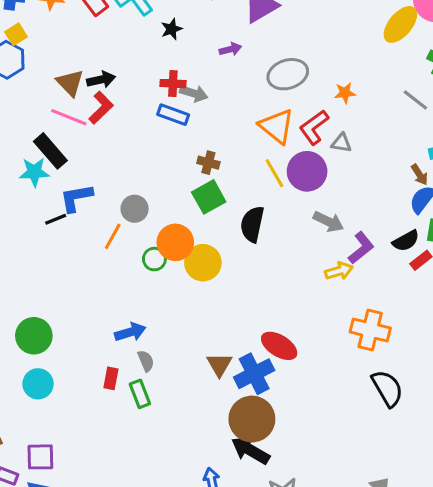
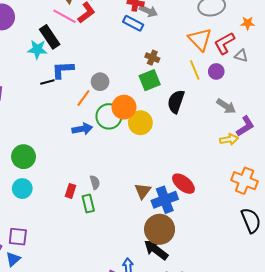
purple circle: (307, 171) -> (216, 71), size x0.6
green circle: (154, 259) -> (109, 116), size x1.6
blue arrow: (130, 332) -> (82, 129), moved

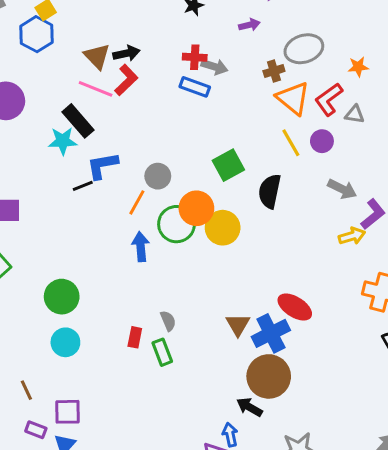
brown cross: (152, 58) -> (274, 71), moved, turned -32
blue arrow: (82, 129) -> (141, 247), turned -78
black arrow: (156, 250) -> (249, 407), moved, size x0.7

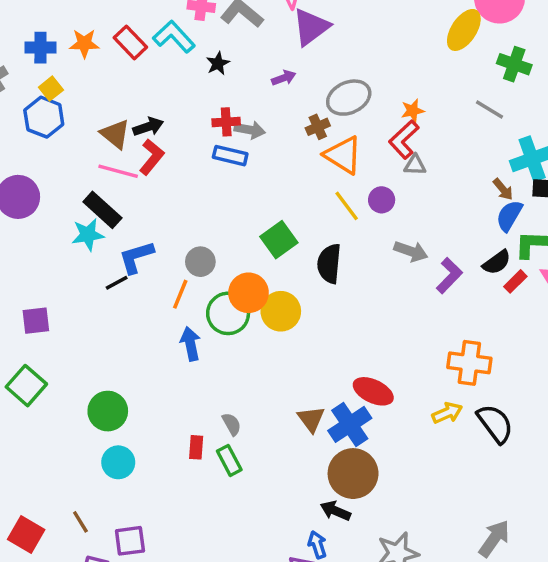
red L-shape: (329, 99) -> (404, 140), moved
yellow arrow: (352, 236) -> (447, 413), moved

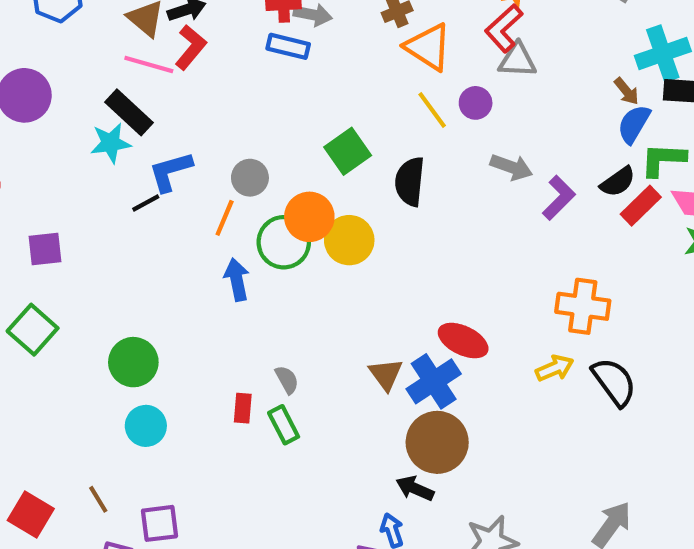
gray triangle: (415, 165) -> (517, 60), size x1.4
red rectangle: (515, 281) -> (641, 206), size x1.4

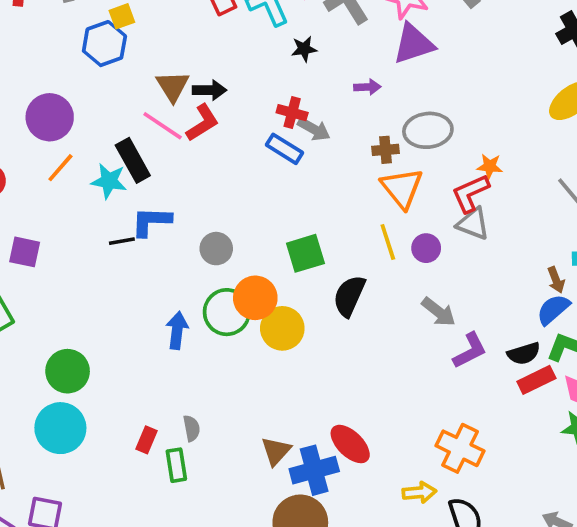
orange line: (225, 218) -> (60, 168), moved
cyan circle: (146, 426) -> (60, 428), size x1.4

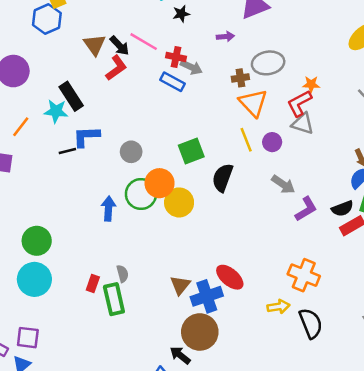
black arrow: (209, 90) -> (119, 46), turned 50
pink line: (163, 126) -> (144, 42), moved
orange line: (60, 168) -> (21, 127), moved
green rectangle: (176, 465) -> (114, 299), size x1.4

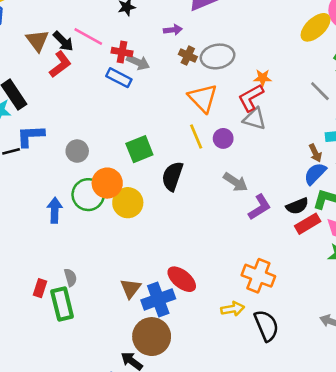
brown cross: (240, 78) -> (188, 56), moved, turned 35

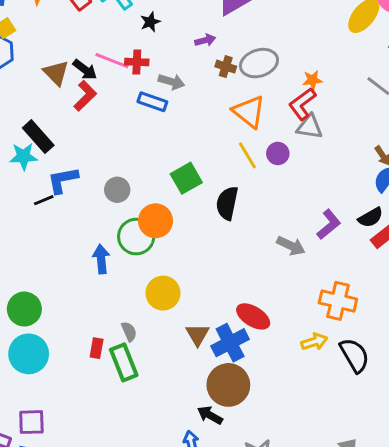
red cross: (122, 52) -> (137, 62), moved
gray arrow: (235, 182) -> (291, 246), moved
yellow circle: (128, 203) -> (163, 293), moved

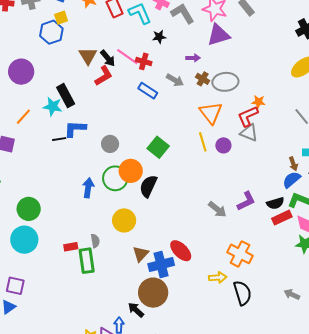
gray arrow: (171, 82) -> (175, 80), moved
green square: (186, 178) -> (158, 147), turned -35
black semicircle: (227, 203) -> (148, 186), moved
red rectangle: (97, 348) -> (71, 247), turned 56

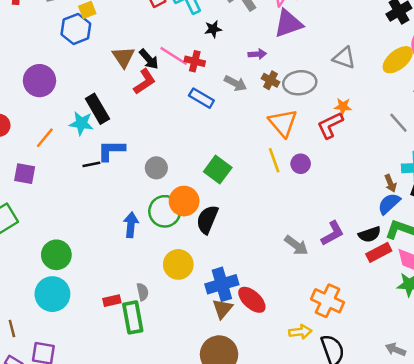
gray triangle: (249, 133) -> (344, 58), moved
brown triangle: (141, 254) -> (222, 309), moved
blue cross: (161, 264) -> (222, 284), moved

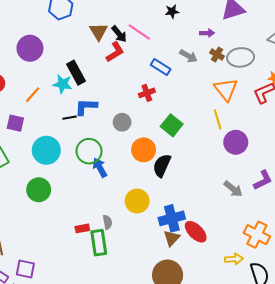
red cross: (195, 61) -> (147, 93), moved, turned -35
purple circle: (301, 164) -> (236, 142), moved, size x1.5
green circle: (165, 211) -> (89, 151), moved
blue arrow: (131, 225) -> (100, 168), turned -36
cyan circle: (52, 294) -> (46, 150), moved

